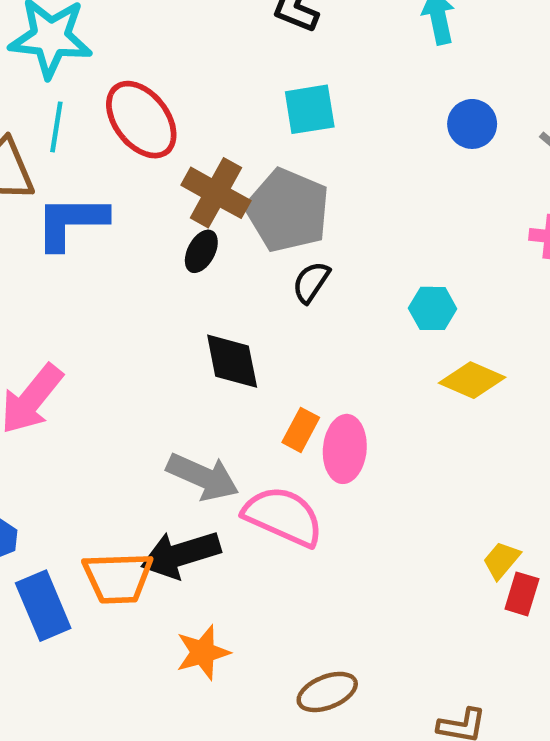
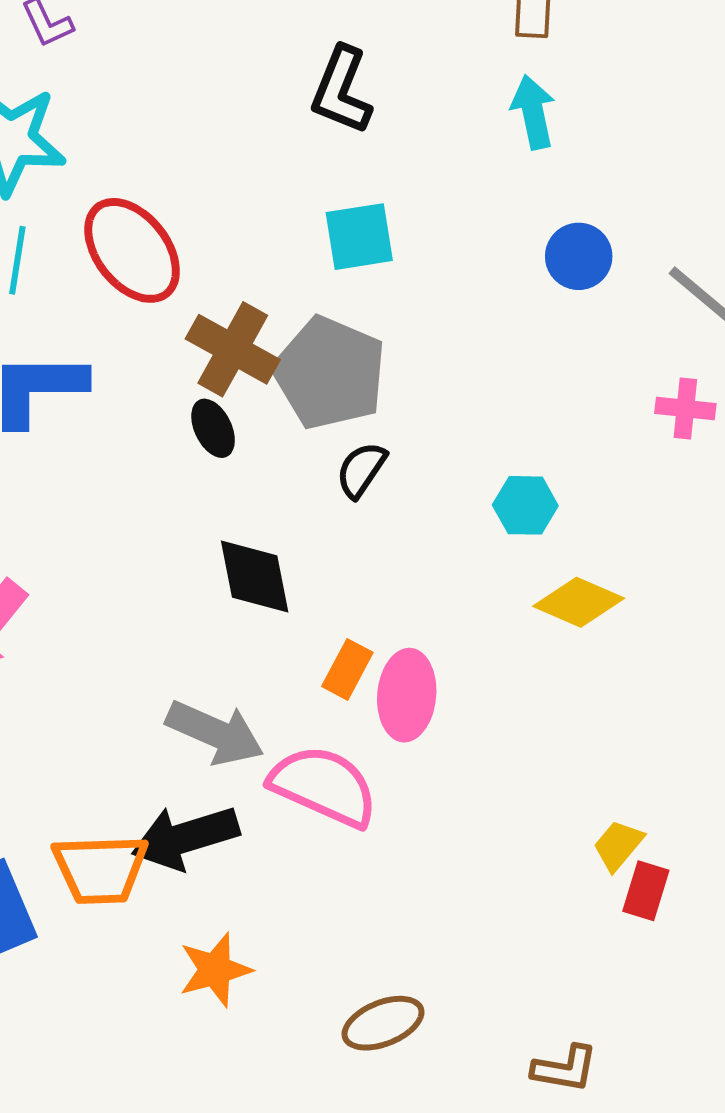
black ellipse: (201, 251) -> (213, 428), turned -54

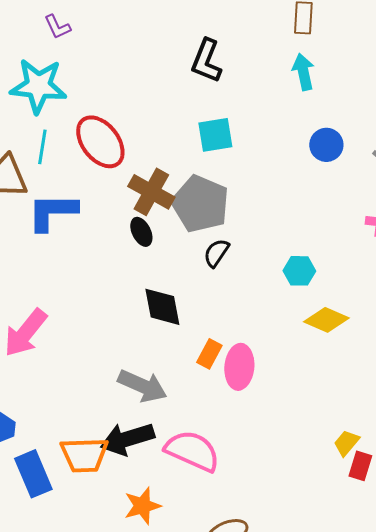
pink semicircle: (324, 786) -> (192, 451), moved

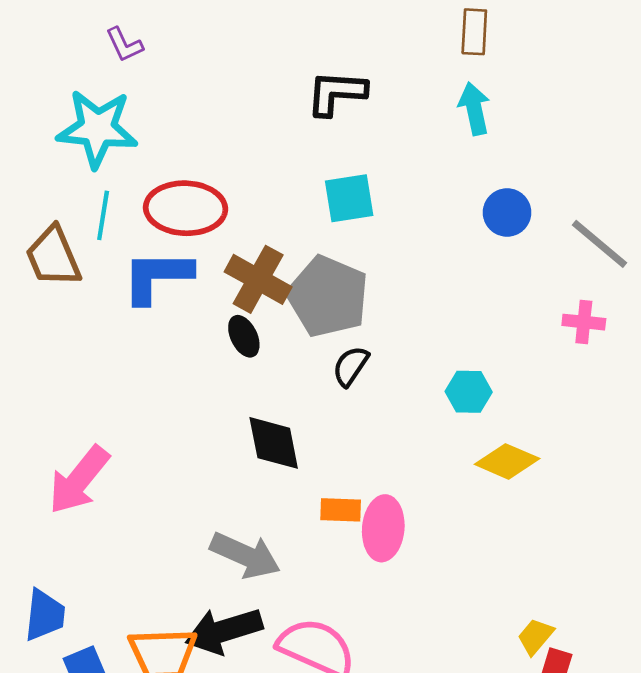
black L-shape: (206, 61) -> (336, 93), turned 72
red ellipse: (100, 142) -> (186, 208), turned -50
blue L-shape: (52, 212) -> (157, 277), moved
orange rectangle: (209, 354) -> (341, 510), turned 64

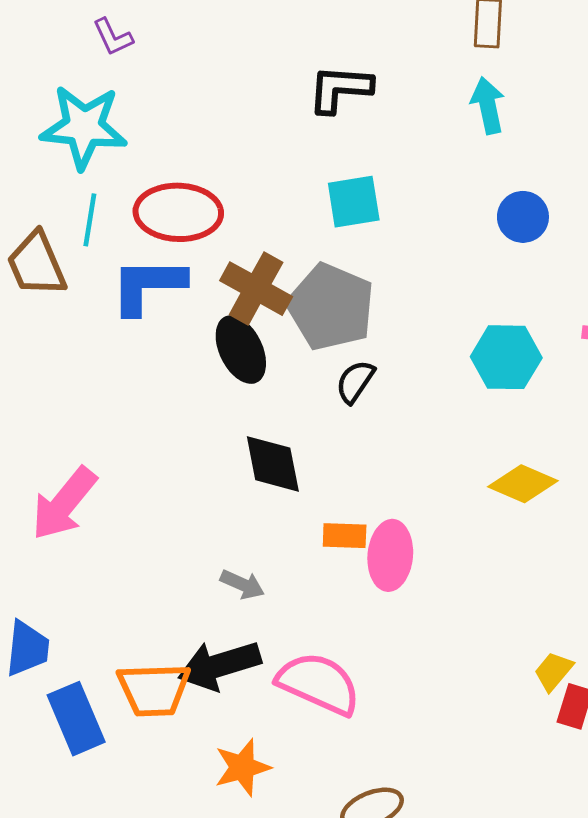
black ellipse: (244, 336) -> (241, 350), size x1.5
cyan hexagon: (469, 392) -> (506, 357), moved, size x1.4
gray arrow: (245, 555) -> (242, 584), size x0.6

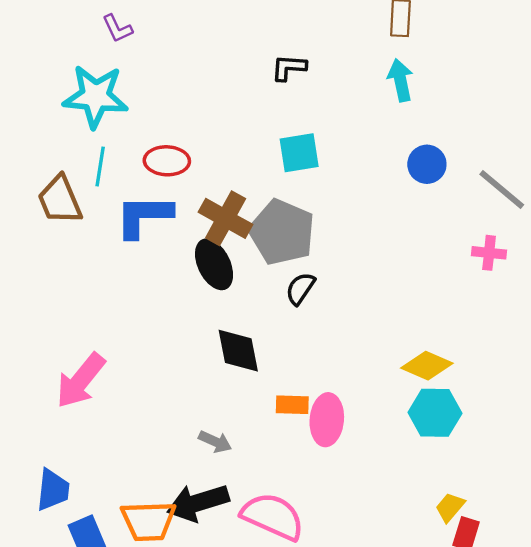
black L-shape: (340, 89) -> (289, 68), size x0.7
red ellipse: (178, 212) -> (167, 161), size x0.7
cyan hexagon: (506, 357) -> (435, 413), moved

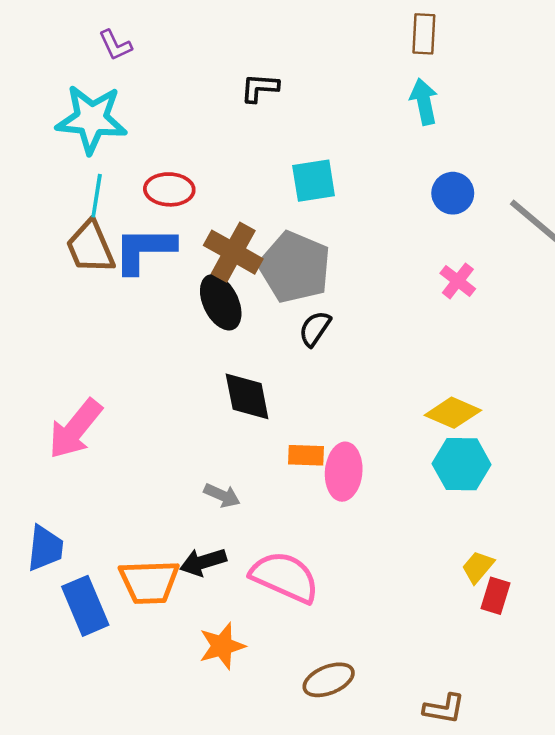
black L-shape: (289, 68) -> (260, 88), moved
brown trapezoid: (60, 200) -> (90, 247), moved
pink cross: (489, 253) -> (458, 281), moved, turned 32
black arrow: (198, 503) -> (203, 562), size x0.7

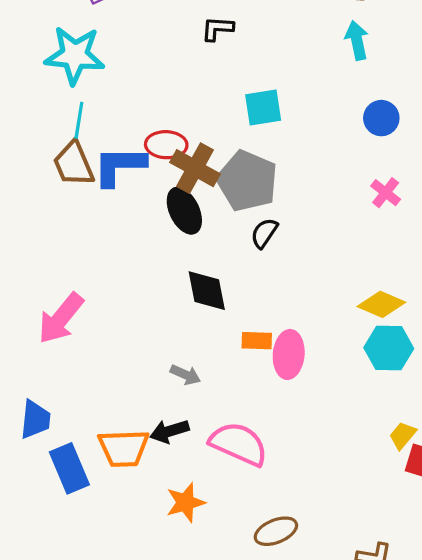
red ellipse: (169, 189) -> (166, 145), moved

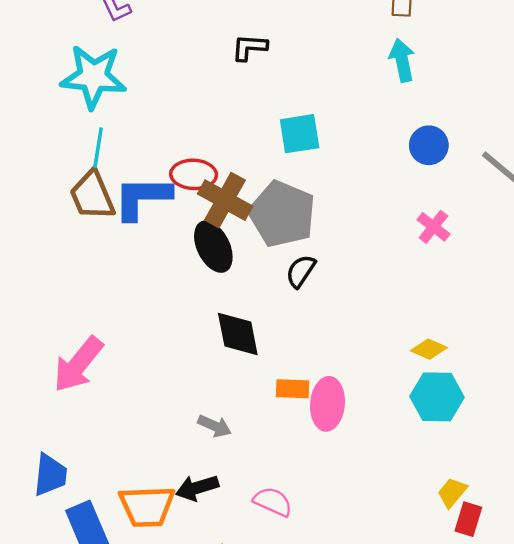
yellow diamond: (381, 304) -> (429, 349), size x0.7
pink semicircle: (239, 444) -> (273, 502), size x0.6

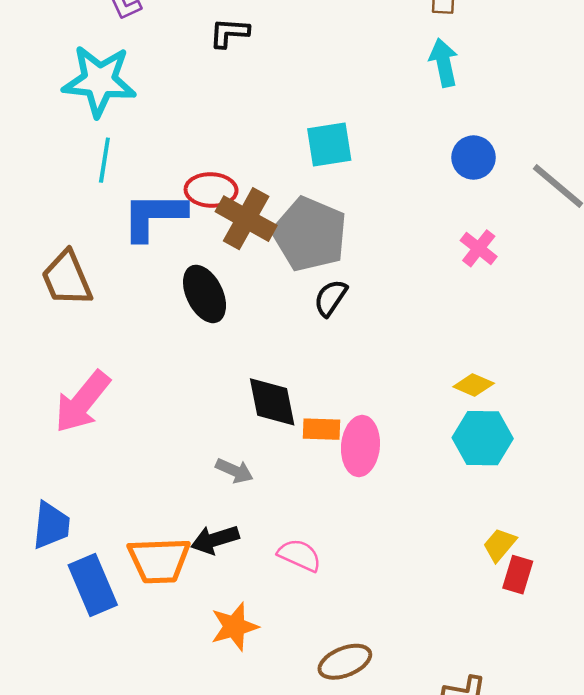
black L-shape: (249, 47) -> (229, 33), moved
brown trapezoid: (92, 195) -> (67, 278), moved
black ellipse: (213, 247) -> (205, 294), moved
black diamond: (238, 334) -> (272, 402), moved

